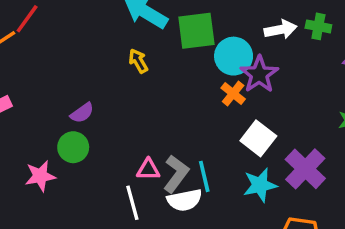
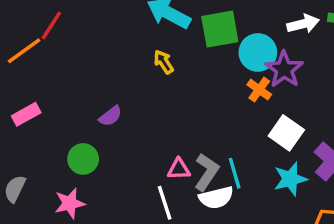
green circle: (73, 147) -> (83, 159), moved
pink star: (40, 176) -> (70, 203), moved

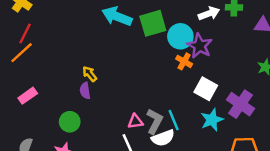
red line: (51, 25) -> (25, 34), moved
yellow arrow: (164, 62) -> (90, 74), moved
purple semicircle: (110, 116) -> (85, 91), turned 126

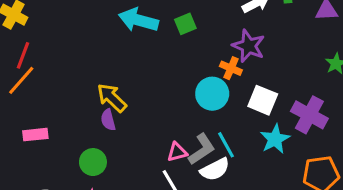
green square: (153, 23) -> (185, 24), size x0.6
cyan circle: (180, 36) -> (212, 94), moved
yellow arrow: (90, 74) -> (112, 98), size x1.5
pink rectangle: (28, 96) -> (35, 135), turned 36
gray L-shape: (155, 121) -> (202, 149), turned 35

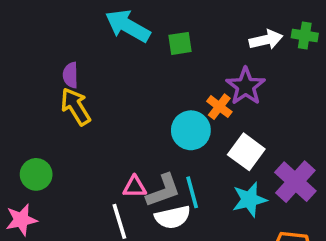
purple semicircle: (108, 120) -> (71, 75), moved

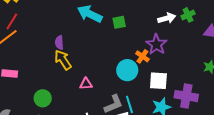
green cross: (305, 36) -> (188, 15), turned -32
white square: (246, 152) -> (158, 81), turned -30
purple cross: (295, 182) -> (186, 96), turned -30
pink triangle: (135, 187) -> (86, 84), moved

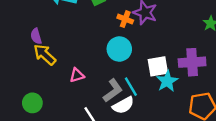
orange cross: (142, 56) -> (125, 19), moved
white square: (158, 81) -> (158, 66), moved

